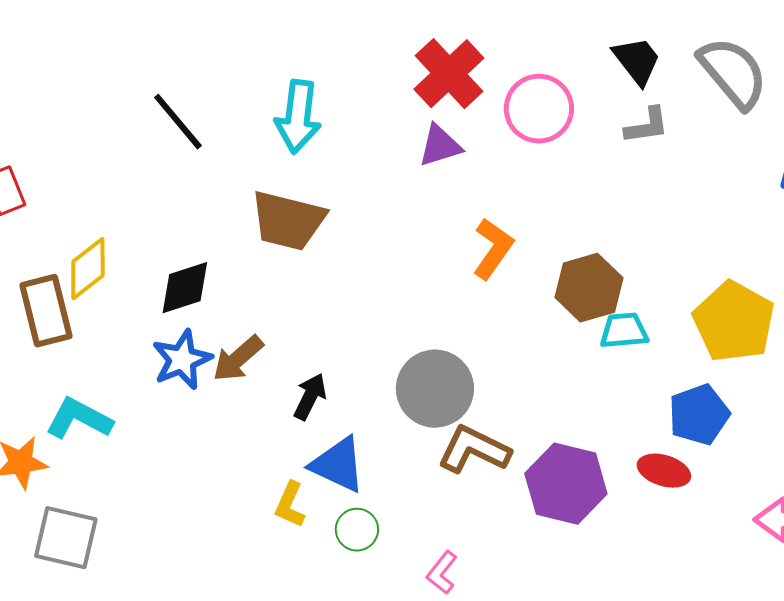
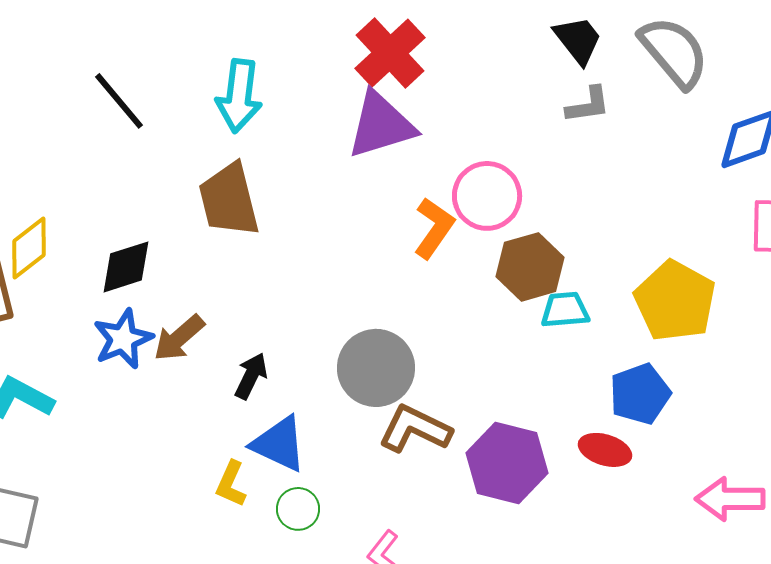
pink circle: (539, 109) -> (487, 196), moved
purple triangle: (440, 146) -> (381, 125), size x1.6
brown trapezoid: (288, 221) -> (229, 200), turned 62

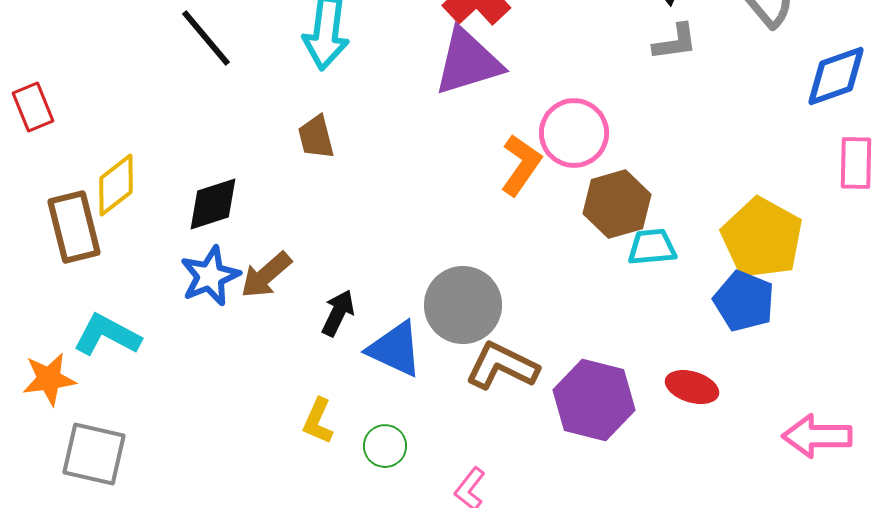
brown trapezoid: (229, 200) -> (316, 137), size x0.6
blue pentagon: (640, 394) -> (744, 301), moved, turned -30
blue triangle: (279, 444) -> (395, 349), moved

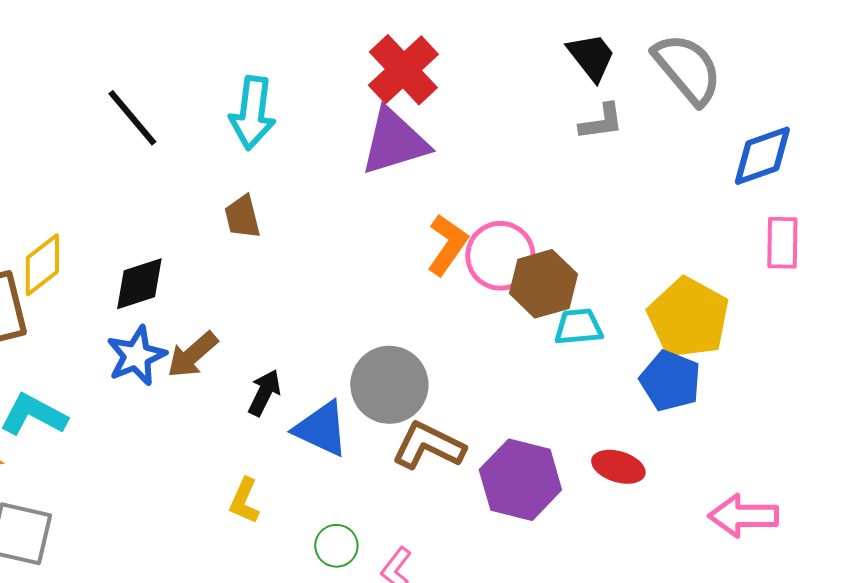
pink circle: (574, 133) -> (500, 256), moved
green circle: (385, 446) -> (336, 546), moved

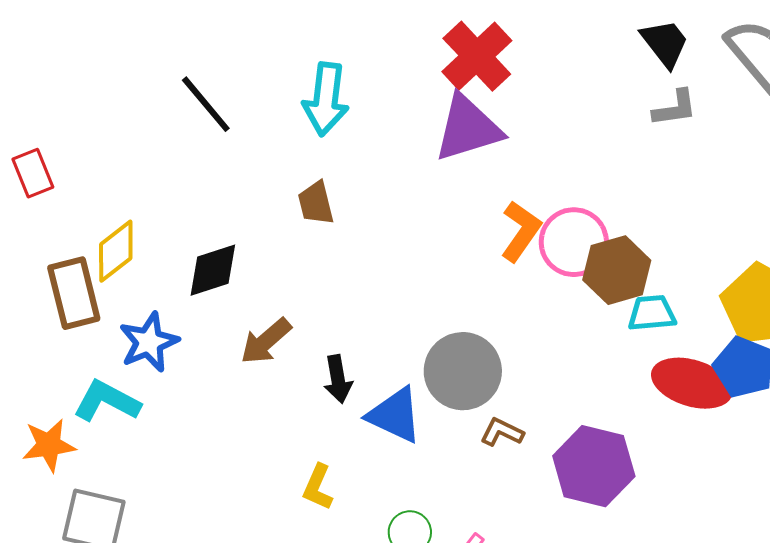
blue star: (136, 356) -> (149, 342), moved
black arrow: (264, 393) -> (338, 379), turned 144
brown L-shape: (428, 446) -> (502, 432), size x0.6
red ellipse: (618, 467) -> (692, 383), moved, size x1.5

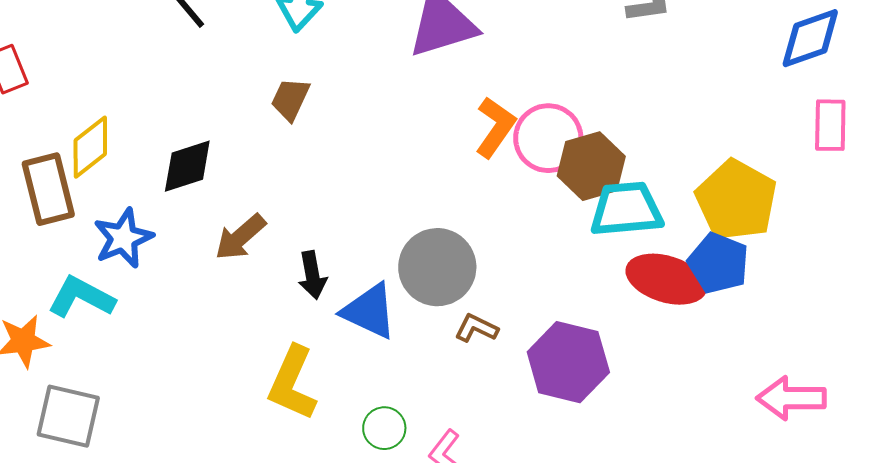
brown trapezoid: (316, 203) -> (290, 99), turned 39
cyan trapezoid: (652, 313) -> (626, 209), size x1.5
yellow L-shape: (318, 487) -> (292, 383), size x1.6

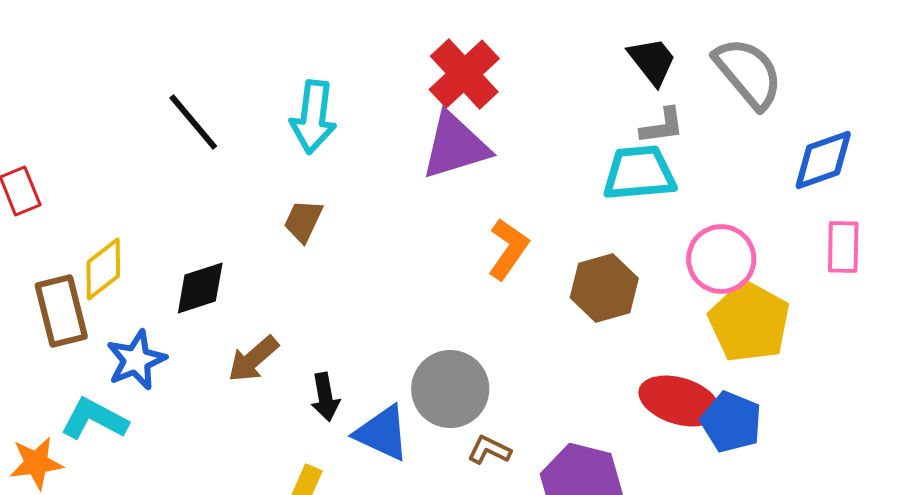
pink circle: (548, 138) -> (721, 259), moved
cyan trapezoid: (626, 209) -> (639, 173), moved
blue pentagon: (718, 263) -> (731, 422), moved

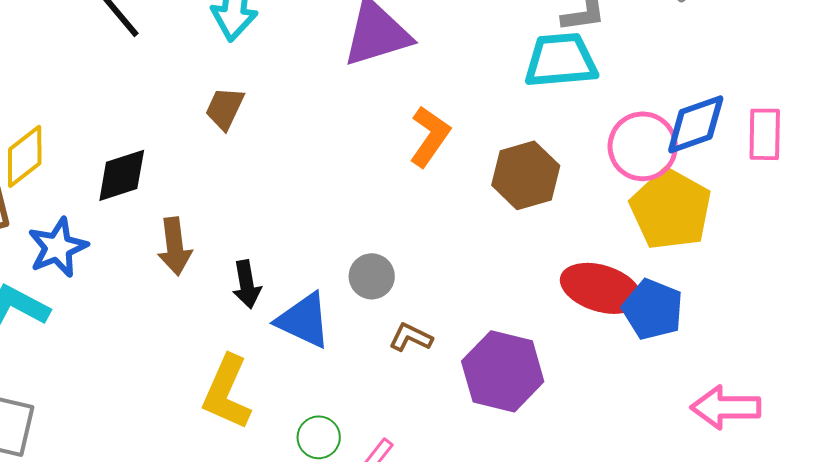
blue diamond: (823, 160) -> (696, 124), moved
brown arrow: (253, 359) -> (175, 246), turned -56
gray circle: (450, 389) -> (372, 276), size x0.6

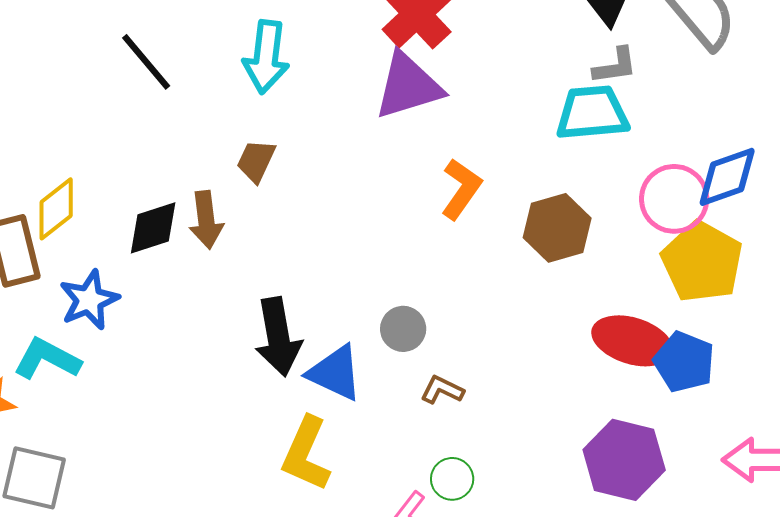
brown arrow: (175, 246) -> (206, 220), moved
black arrow: (247, 284) -> (278, 337), size x1.6
purple hexagon: (503, 371) -> (624, 460), moved
yellow L-shape: (227, 392) -> (306, 454), moved
green circle: (319, 437) -> (452, 479), moved

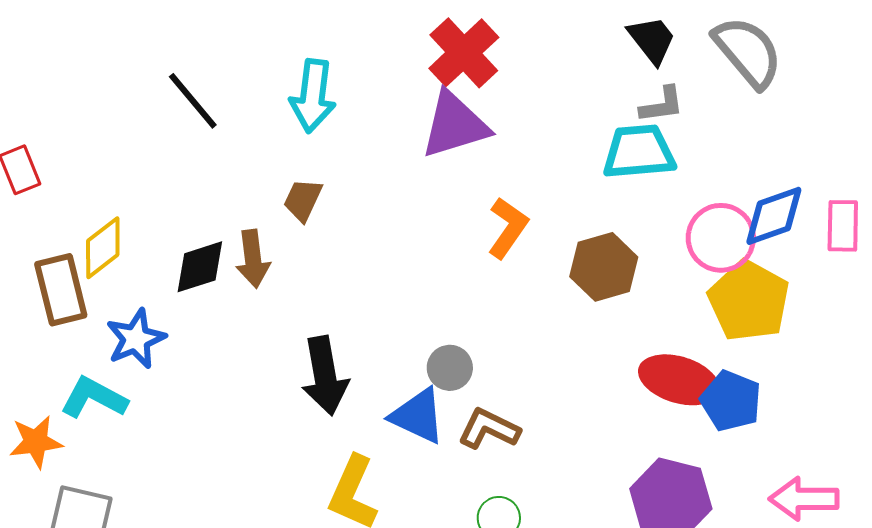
blue triangle: (335, 373) -> (418, 416), moved
brown L-shape: (442, 390) -> (489, 429), size x1.4

